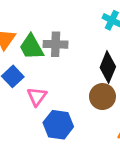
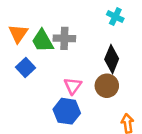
pink triangle: (37, 97) -> (73, 86), moved

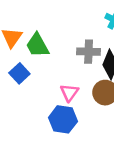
gray cross: (64, 38) -> (89, 52), moved

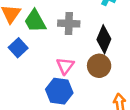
gray cross: (89, 52) -> (69, 23), moved

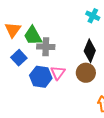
gray cross: (69, 23) -> (46, 47), moved
blue hexagon: (59, 91) -> (41, 77), moved

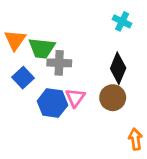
green trapezoid: (33, 36) -> (42, 48), turned -55

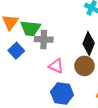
pink triangle: (75, 98) -> (56, 66), turned -42
blue hexagon: (52, 103) -> (62, 93), moved

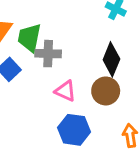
green trapezoid: (30, 28) -> (29, 38), turned 95

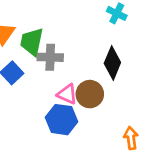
brown circle: (106, 91) -> (90, 94), moved
blue hexagon: (74, 130) -> (62, 120), moved

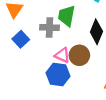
green trapezoid: (32, 42) -> (67, 16), moved

